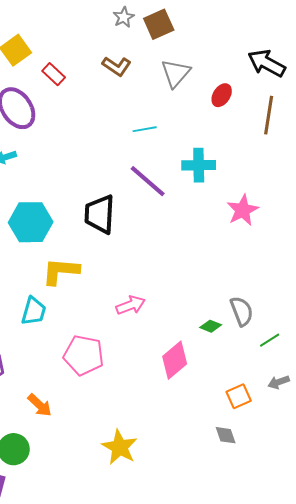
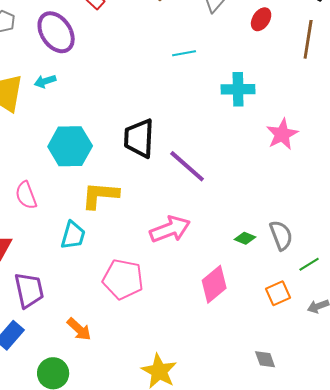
purple line: (148, 181) -> (187, 166), moved
pink arrow: (131, 305) -> (170, 229), size x1.4
green diamond: (211, 326) -> (245, 238), moved
orange square: (239, 396) -> (278, 293), moved

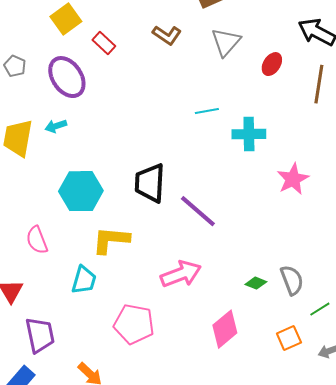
cyan line: (184, 53) -> (207, 111), moved

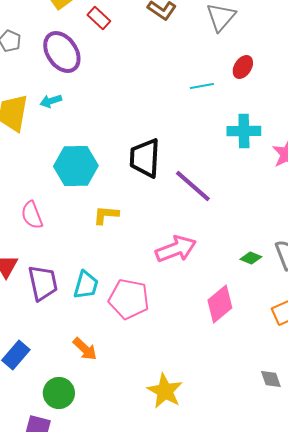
red ellipse: (272, 64) -> (243, 67), moved
cyan cross: (249, 134) -> (244, 131), moved
yellow L-shape: (111, 240) -> (106, 215), size x0.7
cyan trapezoid: (84, 280) -> (86, 285), moved
purple trapezoid: (40, 335) -> (43, 283), moved

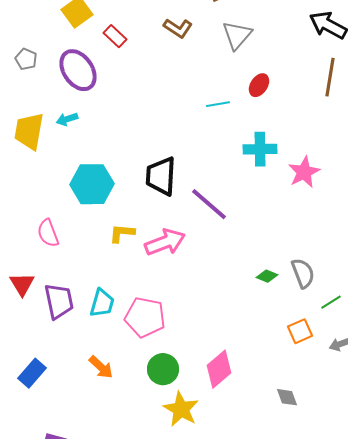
pink arrow: (176, 249) -> (165, 242), moved
pink diamond: (220, 304) -> (219, 369), moved
green circle: (59, 393) -> (163, 369), moved

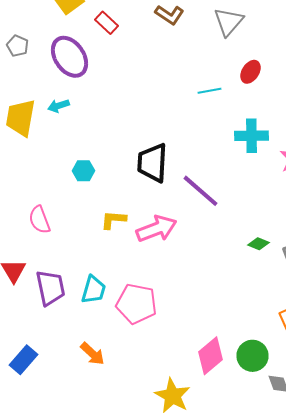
cyan hexagon: (92, 184) -> (84, 171), size x0.5
green diamond: (267, 276) -> (258, 244), moved
green circle: (163, 369) -> (252, 356), moved

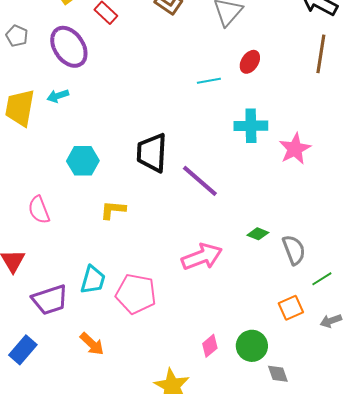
cyan hexagon: (84, 171) -> (83, 161), size x1.4
pink arrow: (156, 229) -> (202, 257), moved
purple trapezoid: (50, 288) -> (50, 300), moved, turned 84
pink diamond: (210, 356) -> (210, 346), size x0.6

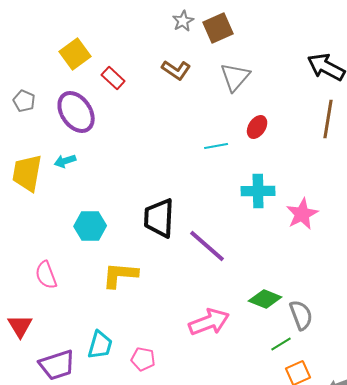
yellow L-shape: (113, 210) -> (120, 275), size x1.4
green diamond: (258, 234) -> (265, 299), size x1.5
green line: (322, 279) -> (281, 344), moved
pink pentagon: (136, 294) -> (143, 359), size x0.6

